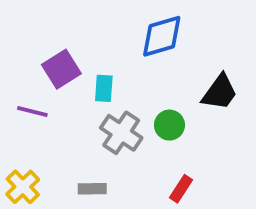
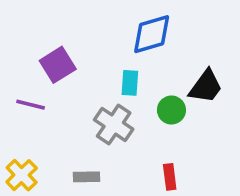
cyan rectangle: (104, 88) -> (130, 83), moved
green circle: (169, 125) -> (171, 110), moved
red rectangle: (181, 189) -> (170, 177), turned -40

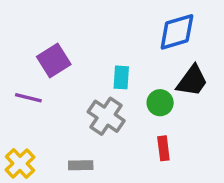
blue diamond: (152, 34) -> (177, 32), moved
red rectangle: (170, 177) -> (163, 148), moved

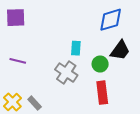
purple square: (54, 61) -> (16, 18), moved, turned 30
red rectangle: (163, 148) -> (102, 93), size x1.5
gray rectangle: (81, 165) -> (35, 103), moved, turned 48

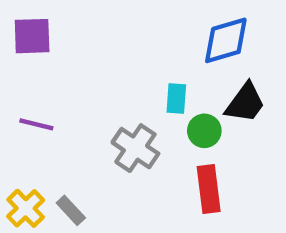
cyan rectangle: (76, 48) -> (176, 99), moved

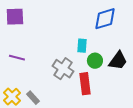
black trapezoid: (245, 103) -> (118, 61), moved
red rectangle: (209, 189) -> (85, 84), moved

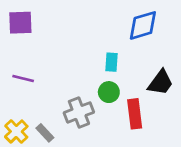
green circle: (95, 61) -> (109, 92), moved
gray cross: (63, 69) -> (79, 112), moved, turned 35
red rectangle: (85, 84) -> (135, 114), moved

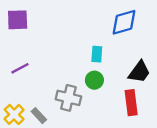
purple line: (23, 78) -> (20, 68), turned -42
gray cross: (79, 112) -> (68, 98), turned 35
red rectangle: (135, 114) -> (131, 103), moved

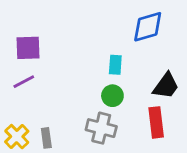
purple square: (18, 20) -> (28, 48), moved
gray cross: (68, 98) -> (101, 128), moved
gray rectangle: (39, 116) -> (46, 138), turned 35

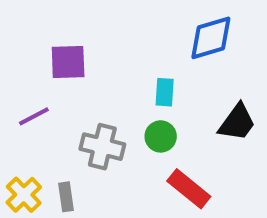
purple square: (28, 48) -> (68, 62), moved
red rectangle: (156, 122) -> (189, 189), moved, turned -44
gray cross: (101, 128) -> (102, 147), moved

